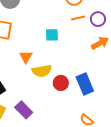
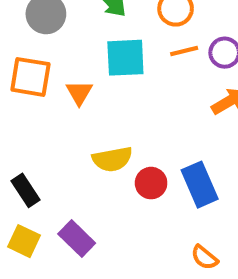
cyan square: (52, 35) -> (125, 58), moved, size x1.5
orange triangle: (26, 57) -> (79, 93), moved

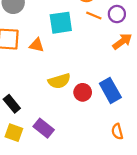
orange line: (184, 51) -> (94, 15), turned 42
orange triangle: (79, 93) -> (37, 45), turned -42
orange semicircle: (204, 257) -> (117, 132), turned 42

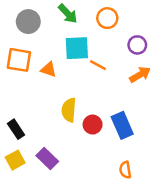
orange line: (94, 15) -> (98, 65), moved
yellow semicircle: (59, 81) -> (69, 110), turned 105
yellow square: (14, 133) -> (15, 160), turned 36

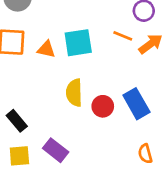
cyan square: (77, 48) -> (78, 43), moved
orange line: (98, 65) -> (123, 36), moved
yellow square: (15, 160) -> (19, 156), turned 30

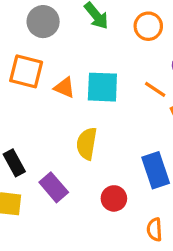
red circle: (103, 106) -> (114, 198), moved
purple rectangle: (56, 150) -> (54, 187), moved

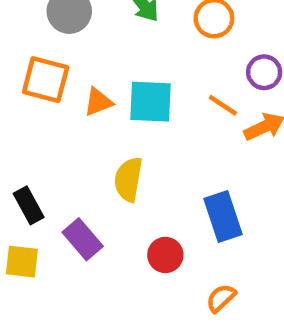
orange triangle: (65, 88) -> (98, 102), turned -45
orange semicircle: (154, 230) -> (221, 298), turned 50

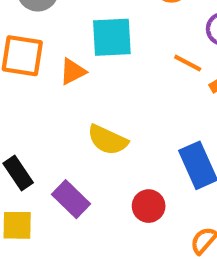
cyan square: (150, 102) -> (112, 37), moved
yellow semicircle: (128, 179) -> (108, 140), turned -69

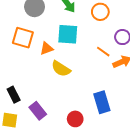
yellow semicircle: (108, 140) -> (61, 69), moved

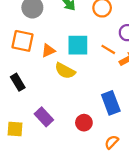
cyan square: (68, 34) -> (78, 45), moved
black rectangle: (14, 95) -> (18, 82), moved

